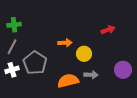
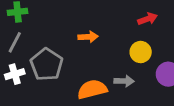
yellow circle: (84, 54) -> (141, 52), moved

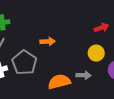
orange arrow: (88, 37) -> (48, 41), moved

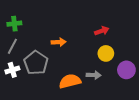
red arrow: (101, 28) -> (102, 31), moved

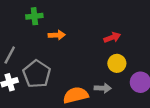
green cross: (14, 24) -> (34, 16), moved
orange arrow: (59, 42) -> (57, 35), moved

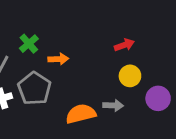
green cross: (34, 16) -> (29, 44), moved, turned -35
orange arrow: (57, 35) -> (58, 59), moved

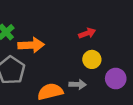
orange arrow: (58, 59) -> (31, 45), size x1.5

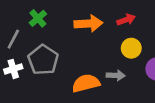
orange arrow: (31, 45) -> (88, 24), moved

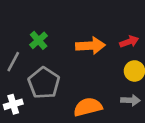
white cross: (13, 69) -> (13, 104), moved
gray arrow: (116, 75) -> (130, 100), moved

